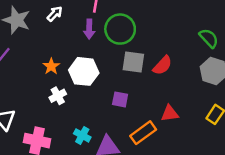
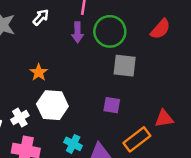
red semicircle: (162, 65) -> (160, 29), moved
white hexagon: (84, 71) -> (52, 105), moved
white cross: (58, 96) -> (20, 118), moved

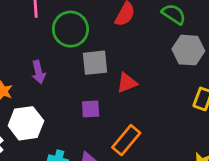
purple arrow: (77, 32) -> (39, 72), moved
red triangle: (164, 119) -> (127, 83), moved

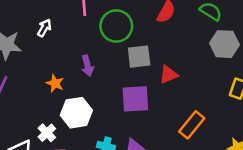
purple square: (91, 109) -> (135, 99), size x1.6
orange rectangle: (126, 140) -> (192, 125), moved

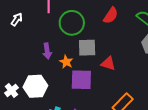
red triangle: (168, 75) -> (108, 63), turned 35
orange star: (55, 83) -> (66, 62), moved
white cross: (47, 133) -> (11, 90), moved

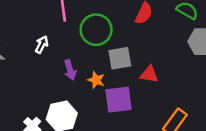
white arrow: (17, 19) -> (42, 45), moved

